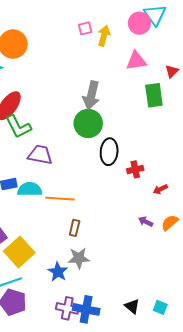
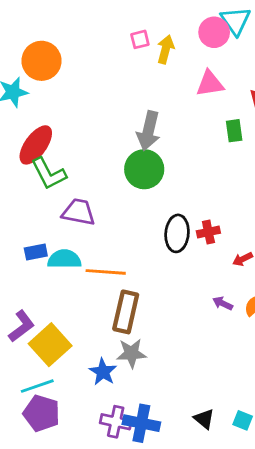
green rectangle: (154, 95) -> (234, 131), size x0.7
black ellipse: (109, 152) -> (177, 233), moved
brown rectangle: (75, 228) -> (126, 312), size x1.8

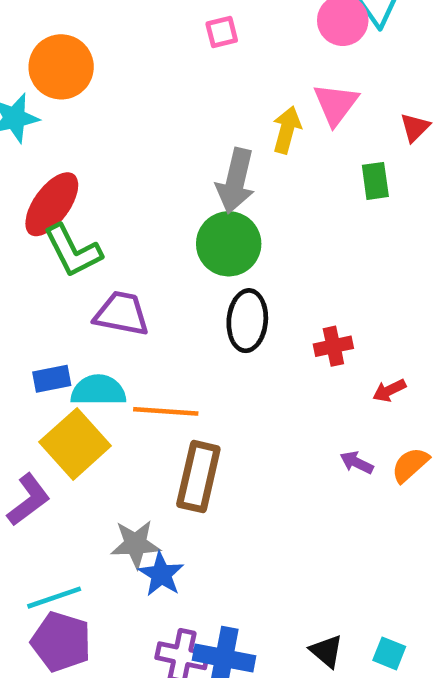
yellow arrow: (166, 49) -> (287, 130), moved
pink triangle: (210, 84) -> (336, 104), turned -44
black ellipse: (177, 233) -> (247, 321), moved
yellow square: (50, 345) -> (75, 444), moved
gray star: (131, 353) -> (136, 544), moved

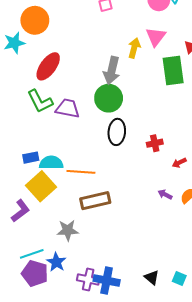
green rectangle: (375, 181) -> (173, 70), size x1.8
red ellipse: (52, 204) -> (48, 66), moved
purple trapezoid: (122, 314) -> (68, 108), moved
brown rectangle: (198, 477) -> (95, 201), turned 64
blue star: (161, 574) -> (56, 262), moved

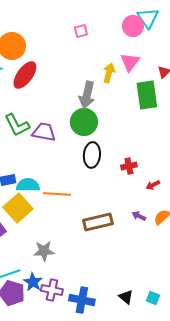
red ellipse: (48, 66) -> (25, 75), moved
brown rectangle: (95, 201) -> (98, 222), moved
purple cross: (88, 279) -> (52, 290), moved

